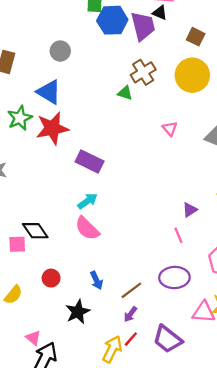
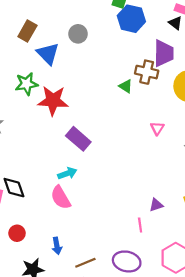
purple trapezoid: (143, 26) -> (164, 53), moved
brown cross: (143, 72) -> (147, 72), turned 30
blue triangle: (49, 92) -> (48, 54), moved

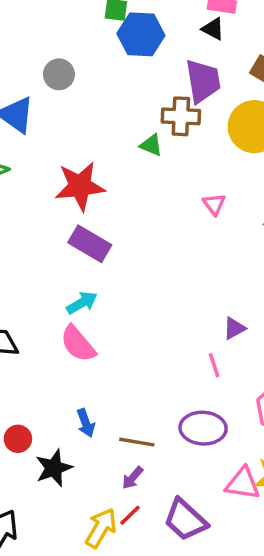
red star: (53, 101) -> (80, 186), moved
red circle: (17, 233) -> (18, 439), moved
brown line: (85, 263) -> (137, 442), turned 42

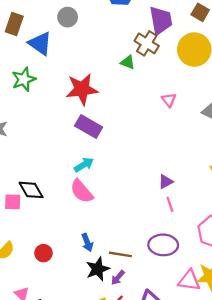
brown cross: (181, 116) -> (147, 43), turned 30
purple triangle: (234, 328) -> (166, 182), moved
black star: (54, 468) -> (98, 269), moved

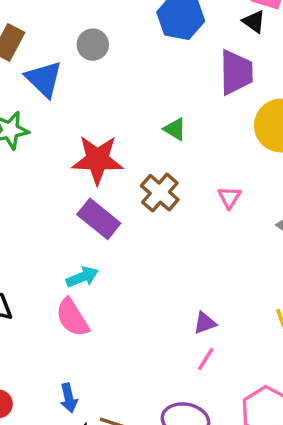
brown cross: (147, 43) -> (160, 193), moved
pink line: (170, 204) -> (206, 359), turned 42

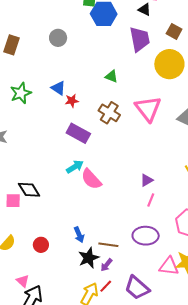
blue triangle: (44, 79) -> (58, 88), moved, size x0.7
red star: (98, 160) -> (72, 101), size x0.5
pink triangle: (229, 197) -> (148, 109), size x2.0
pink semicircle: (72, 318) -> (91, 179), moved

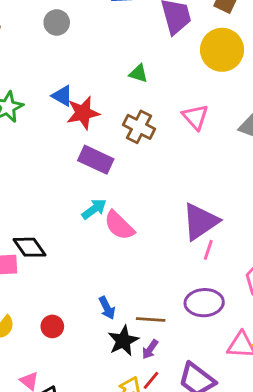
red star: (72, 101) -> (83, 113), size x1.6
pink triangle: (148, 109) -> (195, 117), size x0.7
purple triangle: (147, 180) -> (200, 222), size x2.0

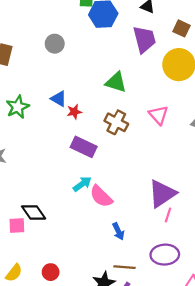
green triangle: (138, 73) -> (116, 82), size x1.5
red star: (83, 113) -> (74, 112), size x0.6
blue arrow: (107, 308) -> (118, 231), moved

